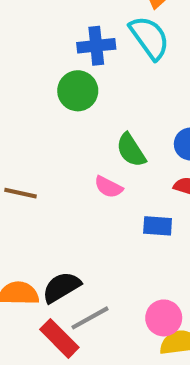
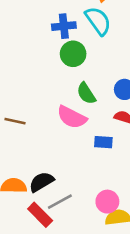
green circle: (78, 91) -> (73, 54), moved
pink semicircle: (108, 187) -> (72, 117), size x1.6

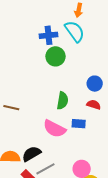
green semicircle: (86, 93) -> (63, 101), moved, turned -138
pink semicircle: (72, 117) -> (55, 129), moved

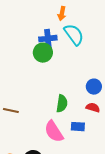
orange arrow: (79, 10) -> (62, 14), moved
green circle: (56, 56) -> (43, 53), moved
pink semicircle: (55, 129) -> (54, 132), turned 30

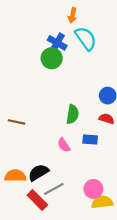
blue cross: (48, 39) -> (57, 43), turned 36
pink semicircle: (54, 132) -> (64, 145), size x0.6

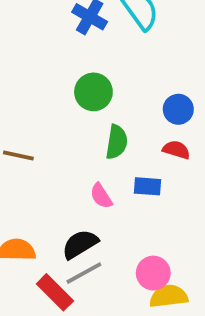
green circle: (52, 58) -> (93, 92), moved
black semicircle: (38, 172) -> (80, 244), moved

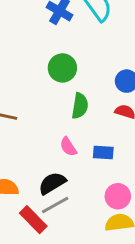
blue rectangle: (147, 186) -> (103, 153), moved
pink circle: (153, 273) -> (118, 196), moved

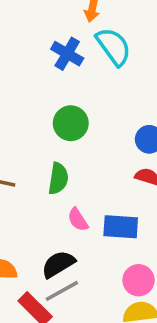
green semicircle: (80, 106) -> (58, 179), moved
blue rectangle: (103, 153) -> (121, 227), size x1.4

